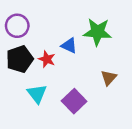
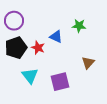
green star: (98, 32) -> (79, 26), size x0.6
purple square: (74, 101) -> (60, 82), turned 30

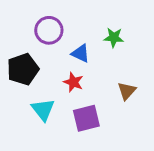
purple circle: (14, 21) -> (49, 30), moved
red star: (38, 48) -> (73, 82), moved

